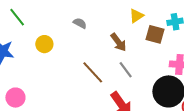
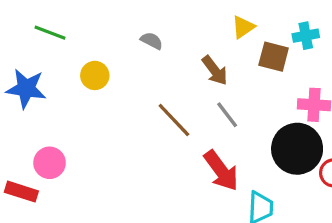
green line: (17, 17) -> (50, 33), turned -30

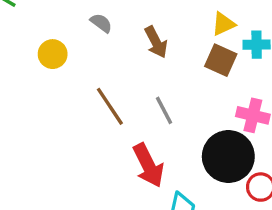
yellow triangle: (243, 27) -> (223, 24), moved
brown arrow: (215, 70) -> (156, 42), moved
yellow circle: (95, 75) -> (53, 54), moved

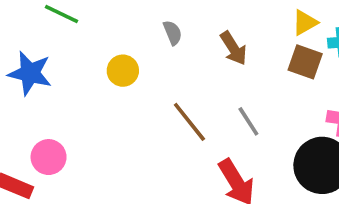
gray semicircle: (101, 23) -> (173, 33), turned 35

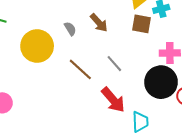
gray semicircle: (173, 33) -> (70, 29), moved
yellow circle: (123, 71) -> (37, 46), size x1.8

